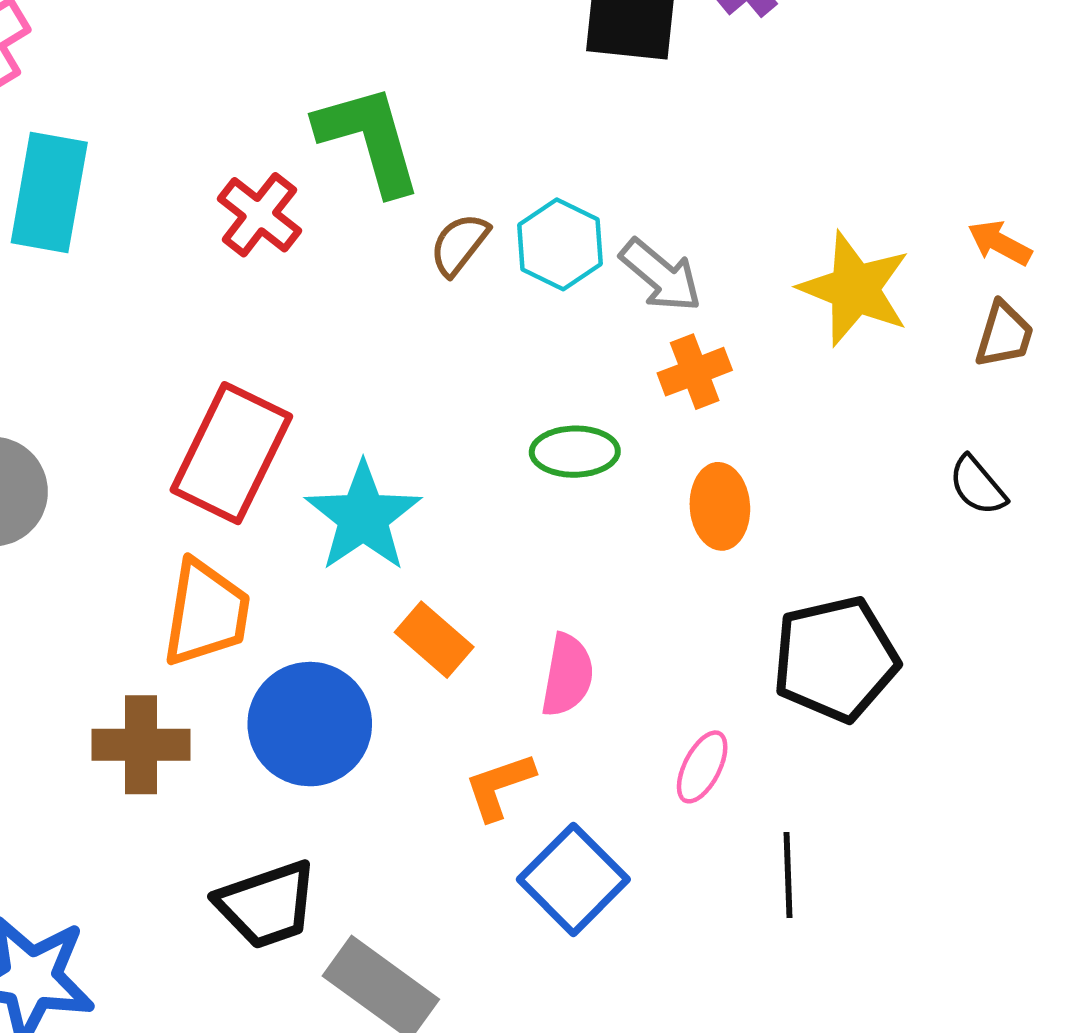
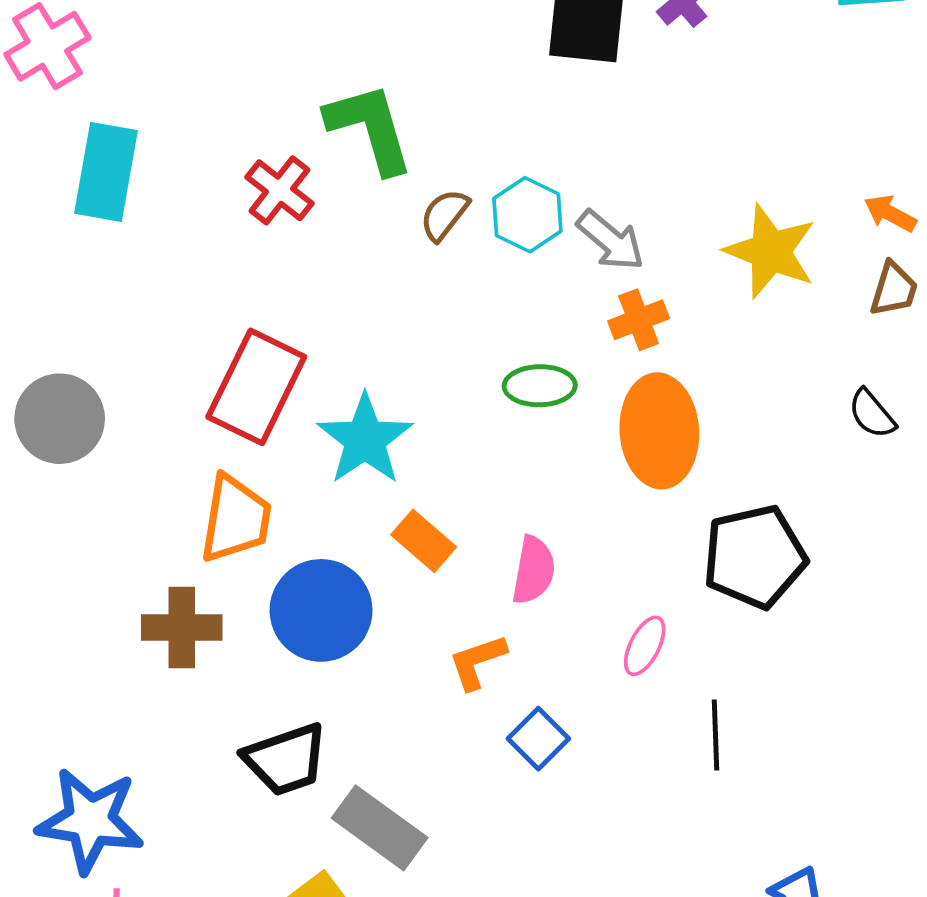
orange ellipse: (720, 506) -> (659, 431), size x1.6
blue square: (573, 879) -> (538, 739), size x0.7

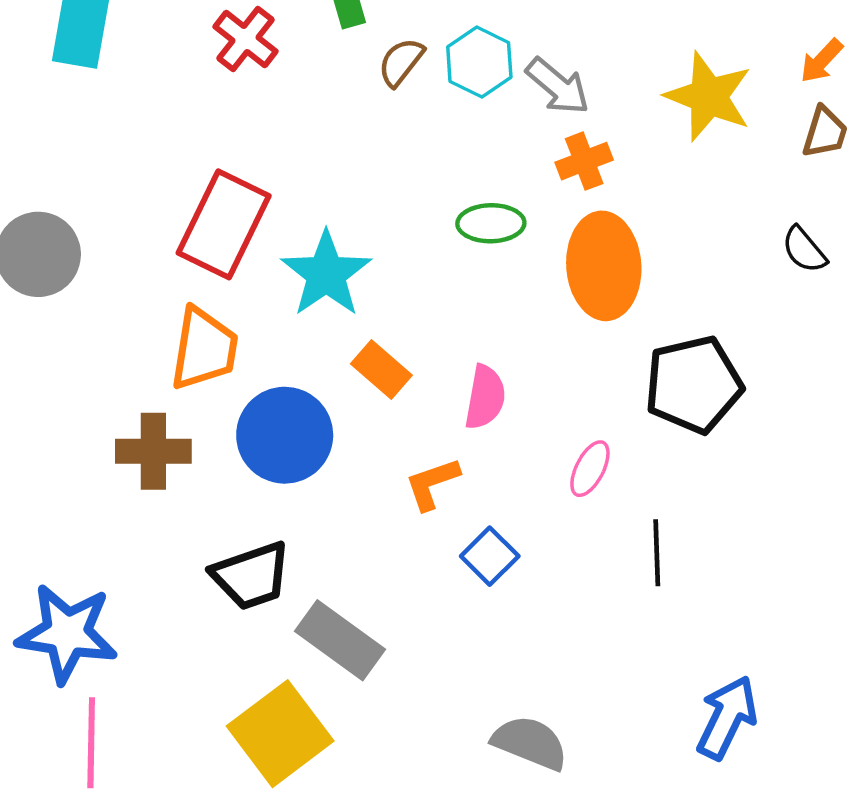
orange arrow: (890, 213) -> (821, 61), turned -75

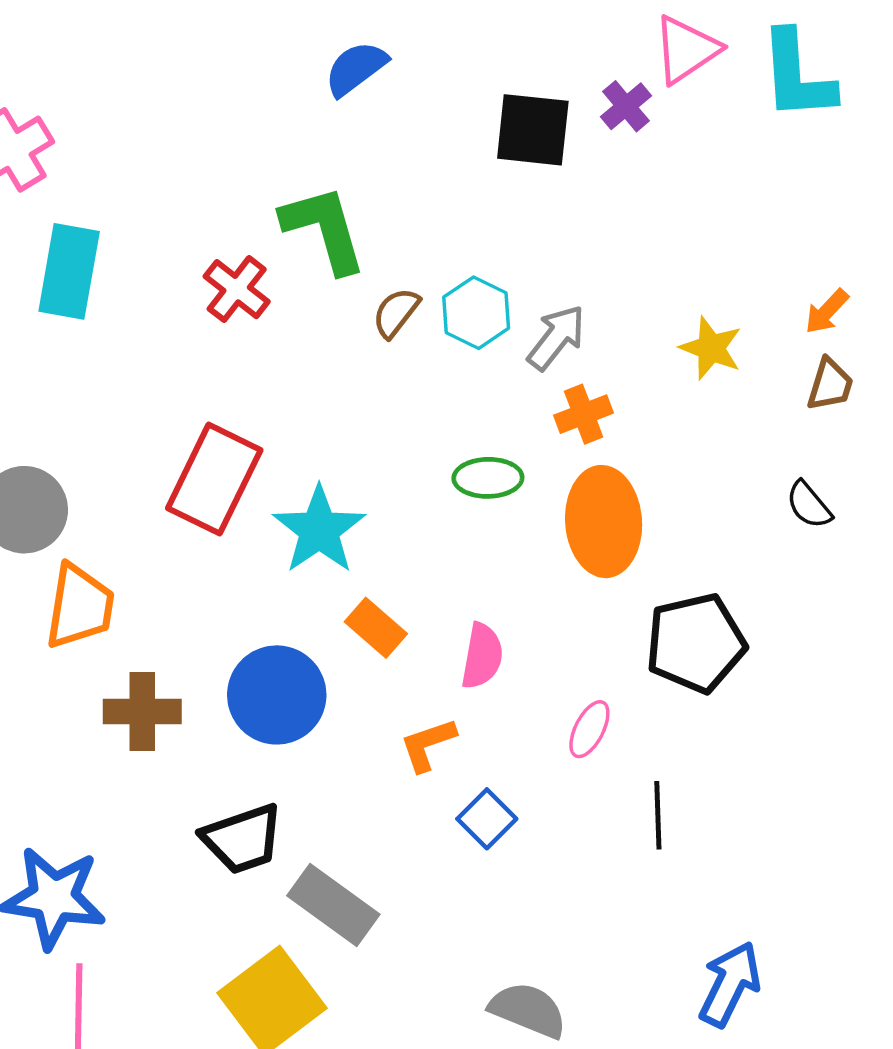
gray arrow: (558, 86) -> (556, 337), turned -92
yellow star: (709, 97) -> (711, 348), size x0.7
orange trapezoid: (204, 349) -> (80, 606), moved

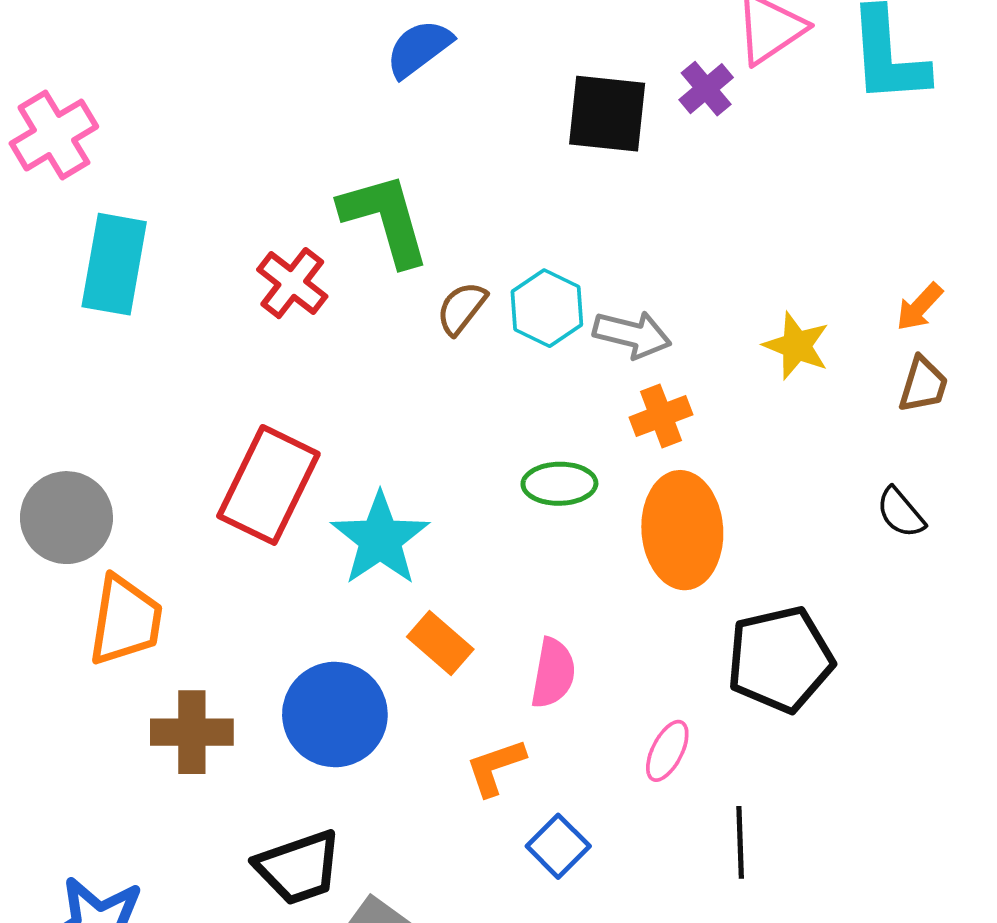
gray arrow: (556, 337) -> (632, 334), turned 66

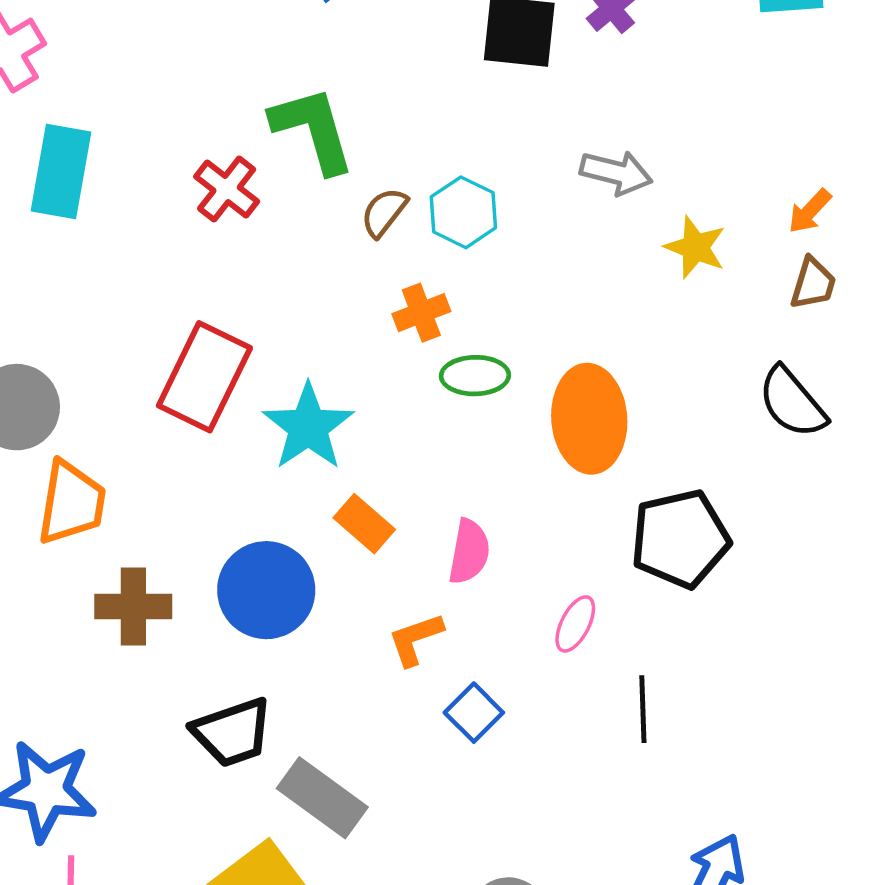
gray arrow: (632, 334) -> (616, 173), moved
orange cross: (661, 416) -> (421, 313), moved
black semicircle: (901, 513) -> (792, 402), size x1.5

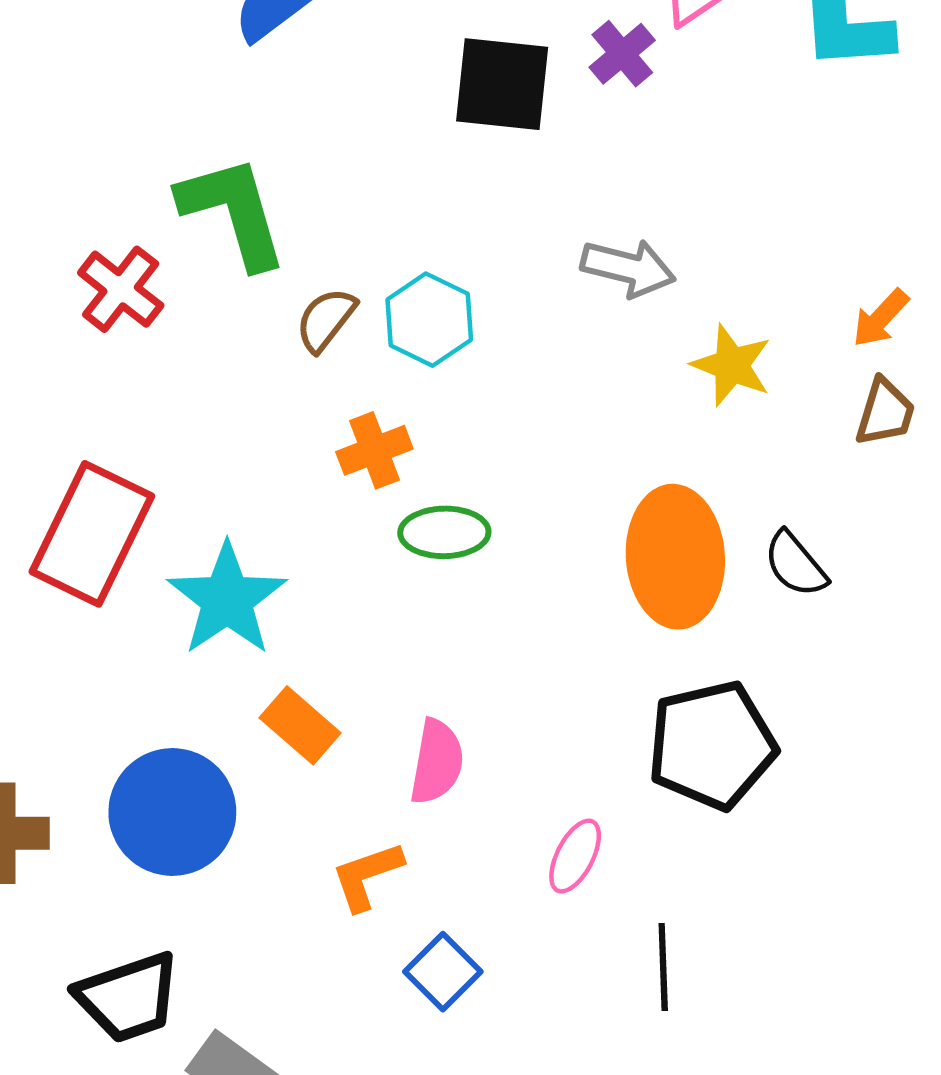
black semicircle: (792, 402) -> (795, 564), moved, size x0.7
orange ellipse: (589, 419) -> (675, 557), moved

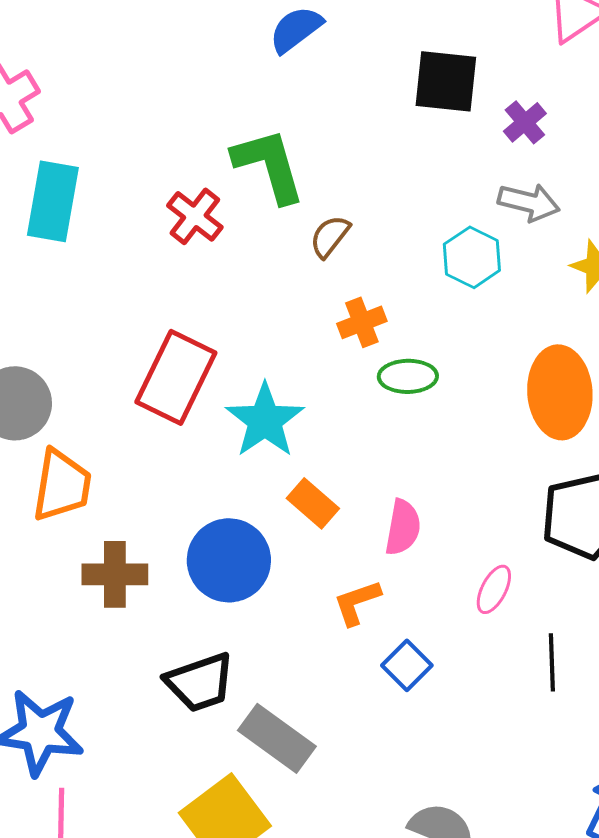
purple cross: (622, 54) -> (525, 122), moved
cyan hexagon: (429, 320) -> (472, 257), moved

